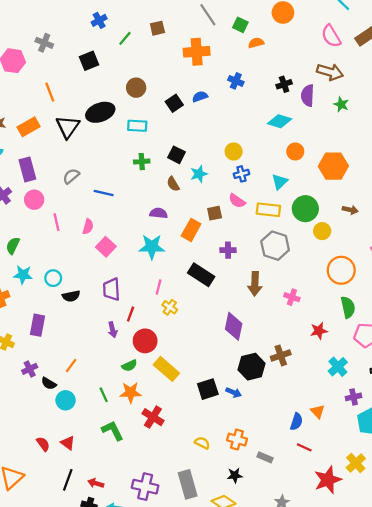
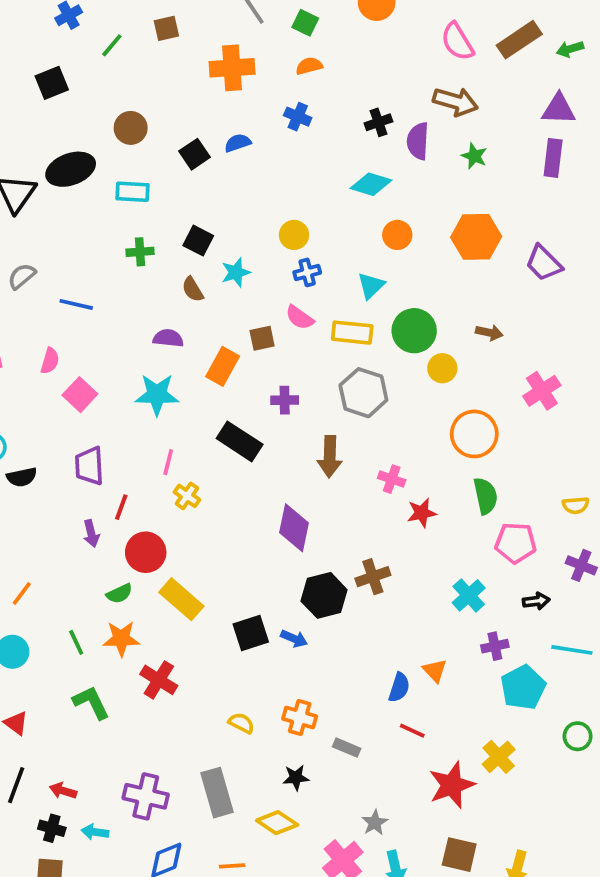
orange semicircle: (256, 43) -> (309, 66), moved
orange hexagon: (333, 166) -> (476, 237), moved
red star: (319, 331) -> (422, 513), moved

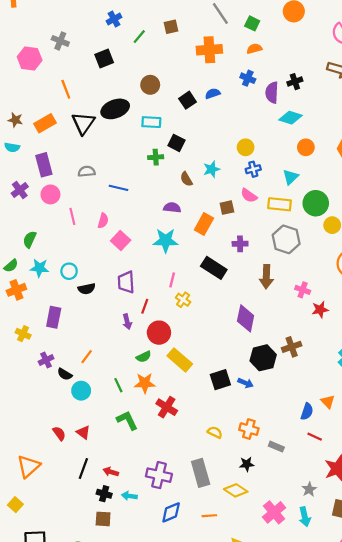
purple semicircle: (418, 141) -> (272, 92), moved
black square: (198, 241) -> (177, 143), moved
gray semicircle: (22, 276) -> (87, 171), turned 35
gray star: (375, 823) -> (309, 489), moved

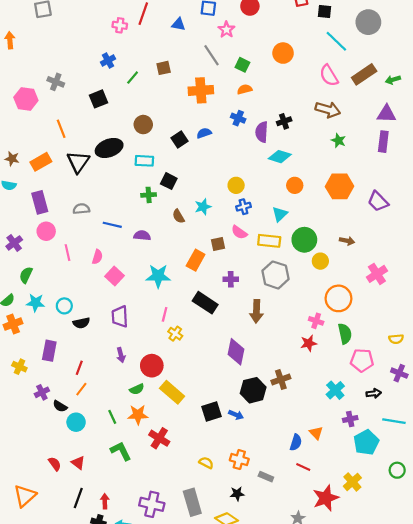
purple cross: (20, 190) -> (14, 243), moved
purple semicircle: (172, 208) -> (142, 235), moved
pink cross: (303, 290) -> (316, 321), moved
red line: (145, 306) -> (79, 368), moved
red arrow: (111, 472) -> (105, 501), turned 72

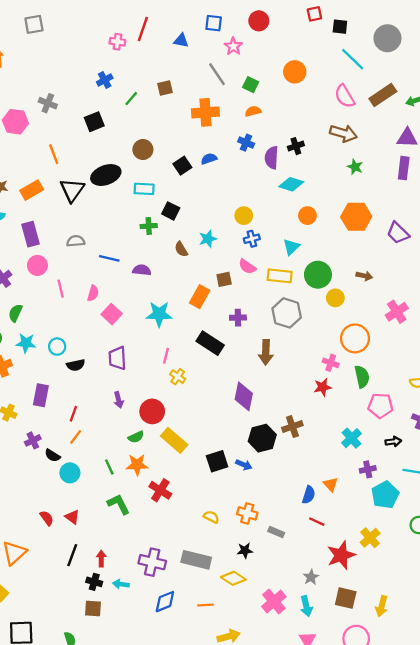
gray rectangle: (192, 502) -> (196, 560), turned -60

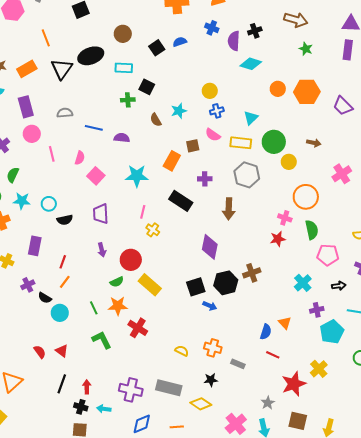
orange circle: (307, 216) -> (278, 89), moved
black square: (217, 461) -> (196, 287), moved

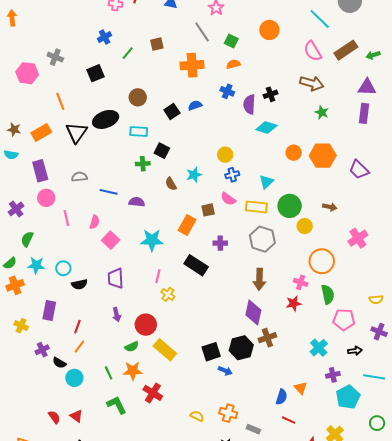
brown arrow: (229, 209) -> (259, 279), moved
purple diamond: (210, 247) -> (253, 313), moved

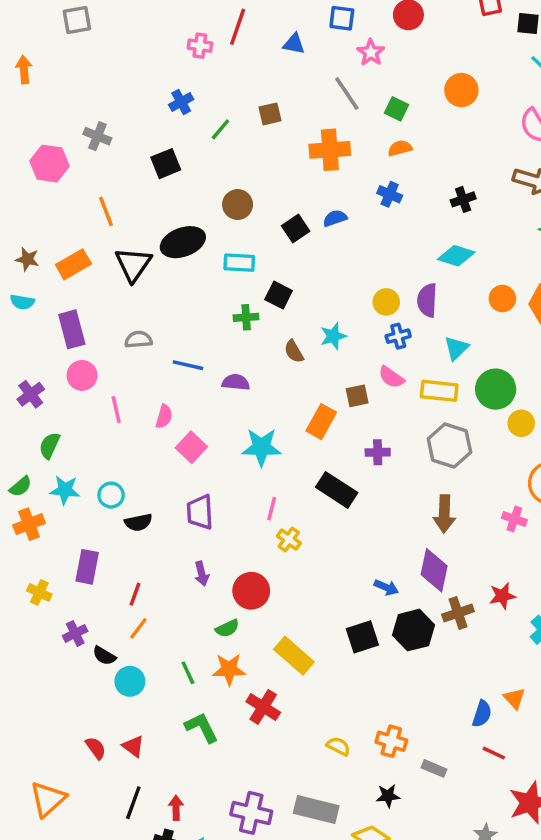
purple semicircle: (249, 104) -> (427, 300), moved
red star: (294, 303) -> (502, 596), moved
yellow rectangle: (165, 350) -> (294, 656), moved
blue arrow: (225, 371) -> (386, 587), moved

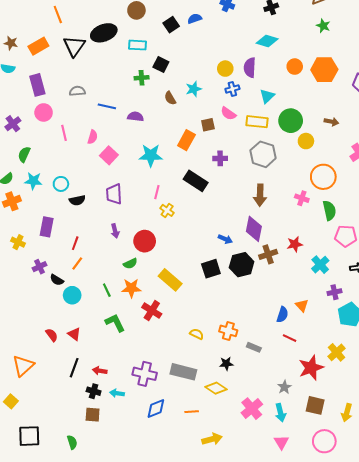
red arrow: (176, 808) -> (100, 371), turned -80

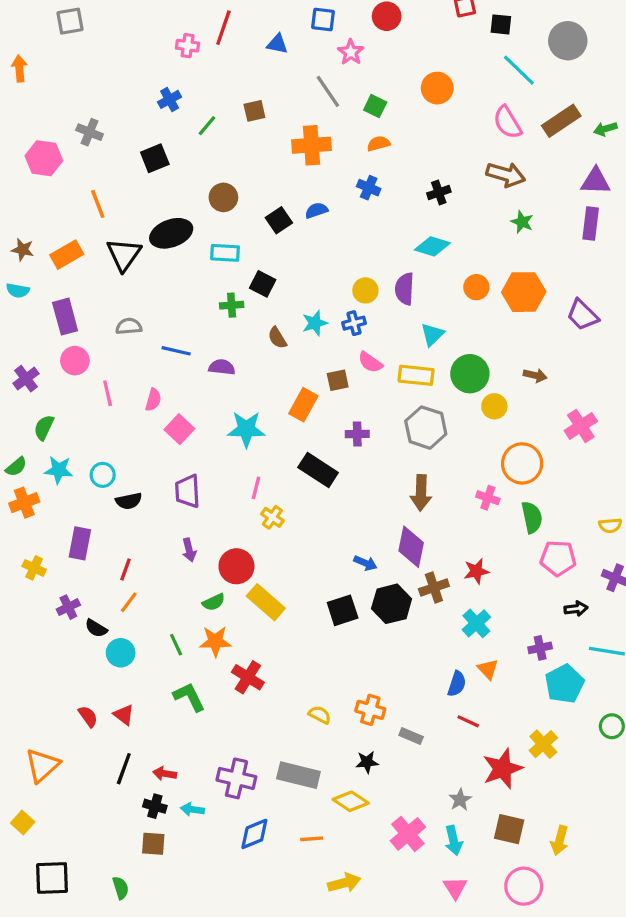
blue cross: (232, 89) -> (354, 323), moved
cyan cross: (320, 265) -> (476, 623), moved
yellow rectangle: (170, 280) -> (266, 602), moved

